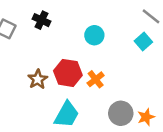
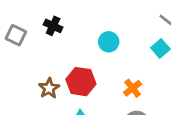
orange cross: (96, 79) -> (133, 88), moved

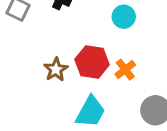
orange cross: (133, 88) -> (125, 70), moved

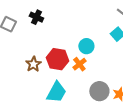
cyan circle: (124, 17) -> (86, 46), moved

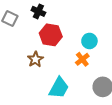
red hexagon: (57, 59) -> (51, 35), moved

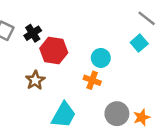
black cross: (38, 11) -> (33, 33), moved, turned 32
orange cross: (82, 59) -> (92, 80), turned -32

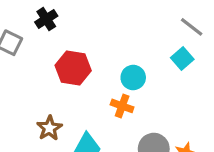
black cross: (33, 33) -> (46, 19), moved
brown star: (35, 80) -> (49, 128), moved

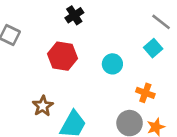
black cross: (46, 19) -> (74, 15), moved
orange cross: (122, 106) -> (145, 93), moved

